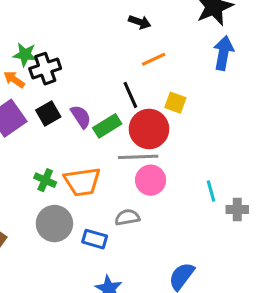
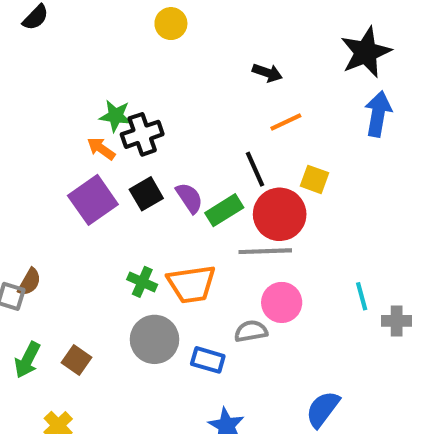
pink circle: (151, 180) -> (282, 302), moved

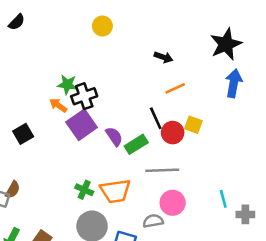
black square: (146, 194) -> (23, 134), moved
purple square: (93, 200) -> (82, 125), moved
red circle: (280, 214) -> (173, 133), moved, size x0.7

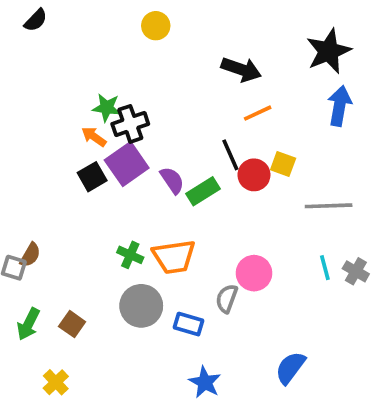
black arrow: (163, 57) -> (241, 69), size x1.5
black square: (23, 134) -> (92, 177), moved
gray line: (162, 170) -> (329, 206), moved
gray cross: (245, 214) -> (356, 271), moved, turned 30
gray semicircle: (153, 221) -> (227, 299), turned -60

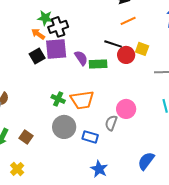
black line: (230, 155) -> (113, 44), turned -48
purple square: (127, 164) -> (56, 49), turned 30
green rectangle: (203, 191) -> (98, 64), turned 30

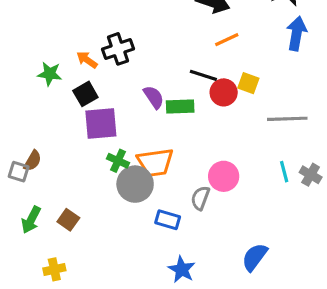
green star: (45, 18) -> (50, 74), moved
purple square: (56, 49) -> (101, 123), moved
gray circle: (64, 127) -> (135, 184), moved
yellow cross: (17, 169) -> (54, 269), turned 32

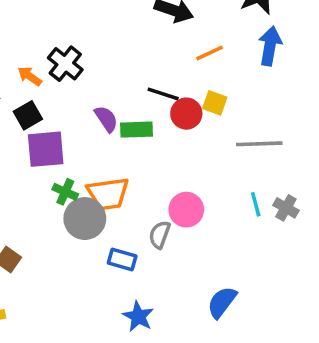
orange line: (227, 40) -> (209, 53), moved
black cross: (118, 49) -> (65, 64), turned -32

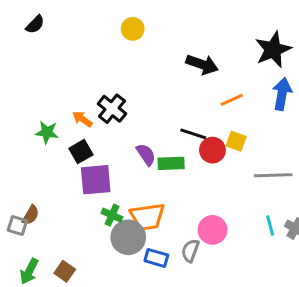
blue rectangle: (122, 259) -> (156, 258), moved

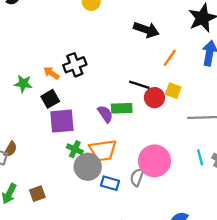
orange line: (232, 100) -> (170, 58), turned -30
black cross: (112, 109) -> (75, 65), turned 30
purple semicircle: (146, 155) -> (105, 114), moved
pink circle: (212, 230) -> (154, 161), size x1.4
brown square: (65, 271) -> (37, 194), turned 35

